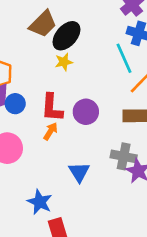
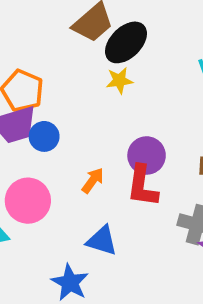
red L-shape: (52, 108) -> (142, 186), moved
blue triangle: (79, 172) -> (102, 241), moved, turned -45

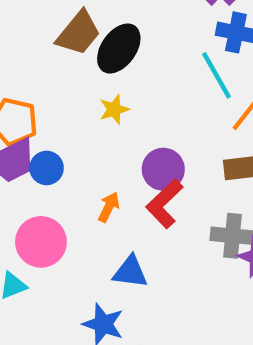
yellow star: (119, 80) -> (114, 109), moved
red L-shape: (142, 186) -> (165, 204), turned 48

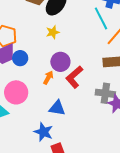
purple circle: (163, 169) -> (60, 62), moved

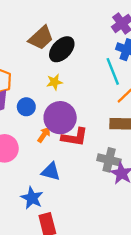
blue circle: (20, 58) -> (26, 107), moved
purple circle: (60, 62) -> (60, 118), size x1.4
red L-shape: (74, 77) -> (75, 137), turned -135

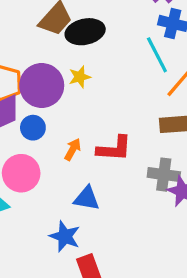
black ellipse: (62, 49) -> (85, 32), turned 40
blue circle: (26, 107) -> (33, 128), moved
purple circle: (60, 118) -> (42, 86), moved

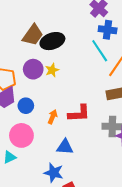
purple circle: (42, 86) -> (33, 69), moved, size x0.7

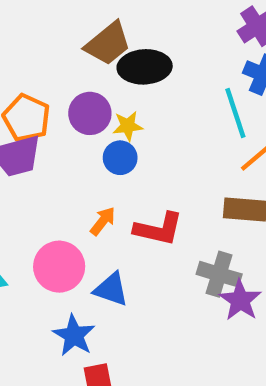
blue circle: (26, 106) -> (120, 158), moved
pink circle: (21, 135) -> (59, 267), moved

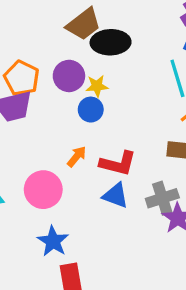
gray cross: (219, 274) -> (162, 198), turned -36
blue triangle: (111, 289) -> (116, 196), moved

